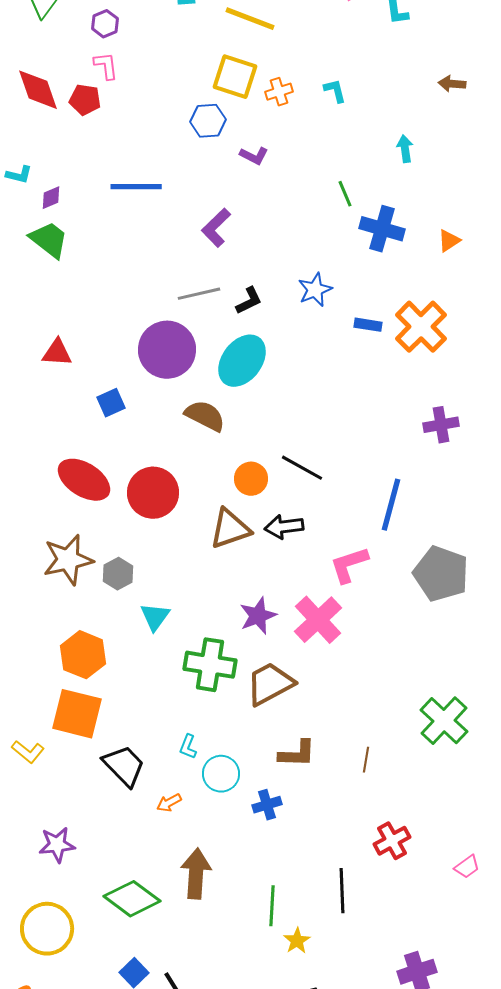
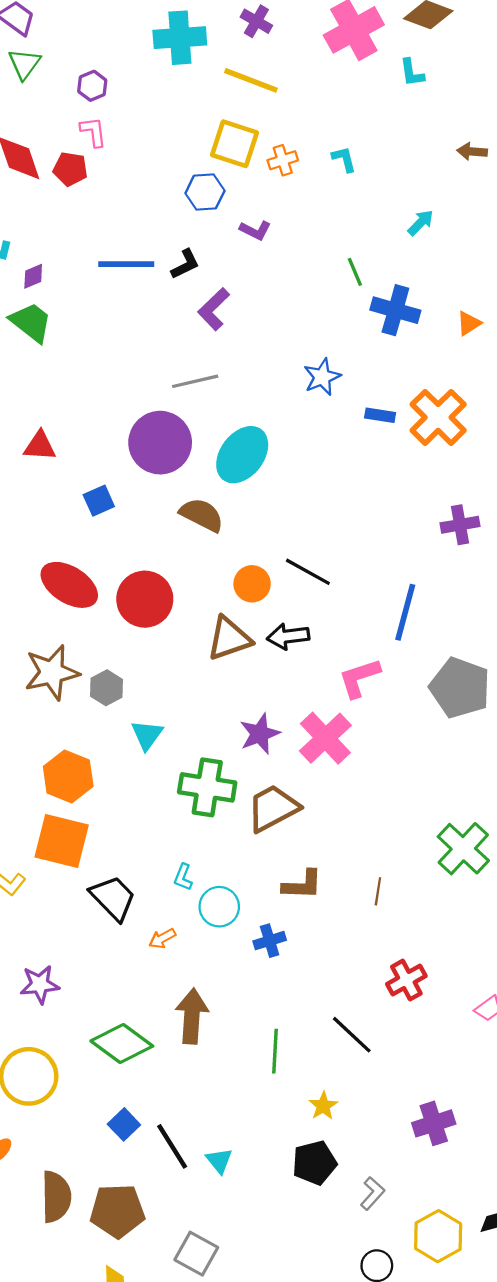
cyan arrow: (405, 149) -> (421, 223), turned 52
black L-shape: (249, 301) -> (185, 264), moved
black line: (342, 891) -> (352, 1035), turned -45
yellow star: (297, 941) -> (323, 1106), moved

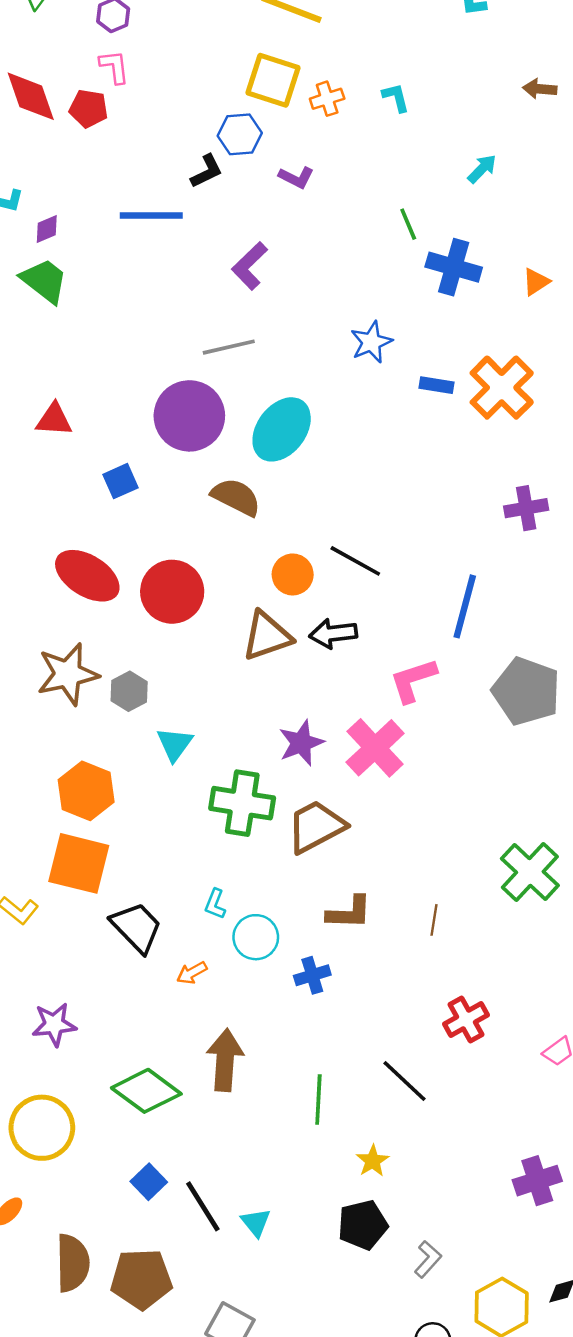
black L-shape: (185, 264) -> (207, 171), moved
purple cross: (434, 1123) -> (537, 1181), moved

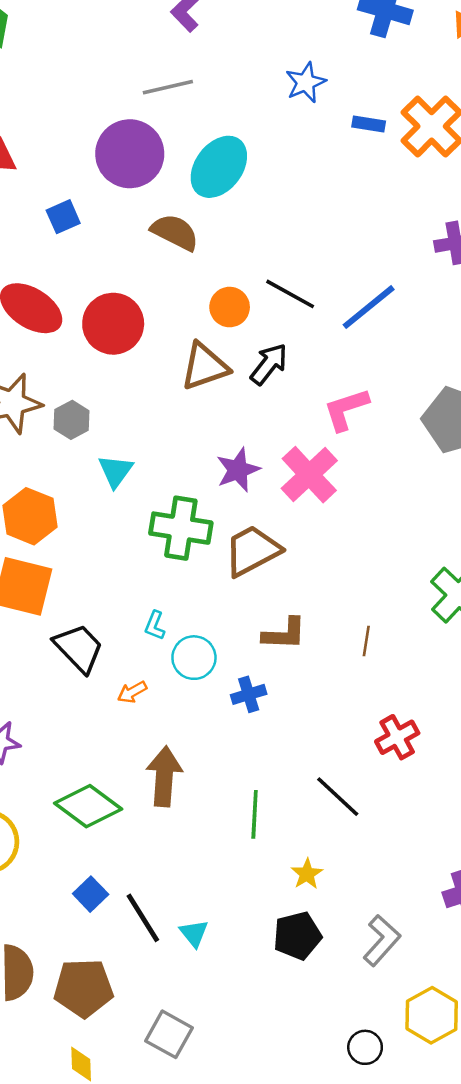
blue line: (465, 606) -> (369, 307), moved, turned 36
black arrow: (333, 633) -> (269, 364), turned 135
gray L-shape: (428, 1259) -> (382, 940), moved, size x1.4

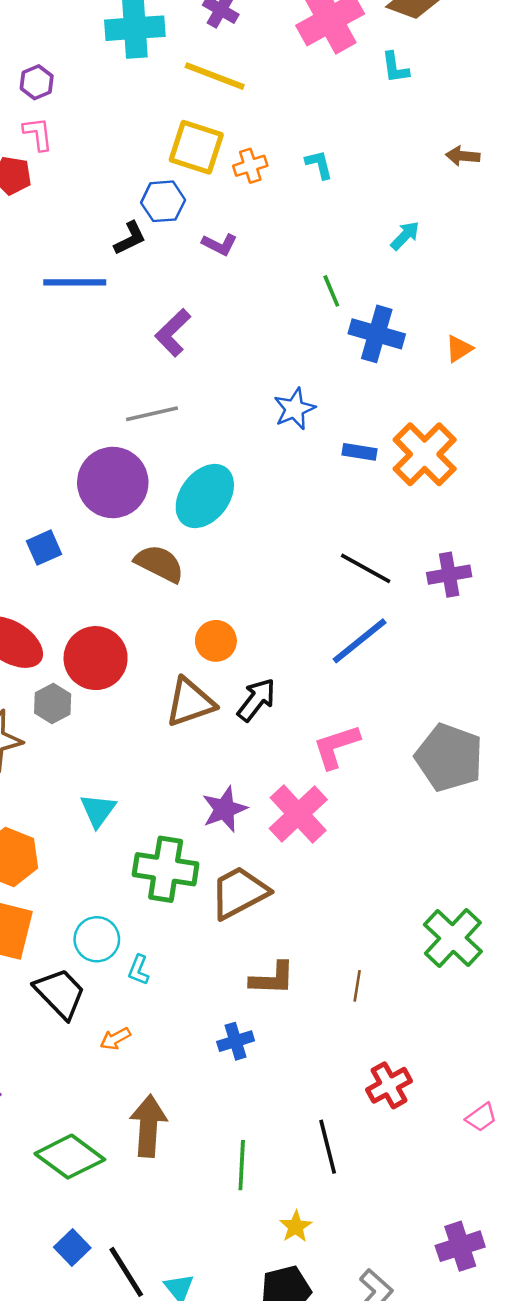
black line: (290, 294) -> (366, 568), moved
gray hexagon: (72, 420) -> (53, 704), moved
cyan circle: (194, 658) -> (97, 939), moved
black line: (338, 797) -> (328, 1147), turned 33

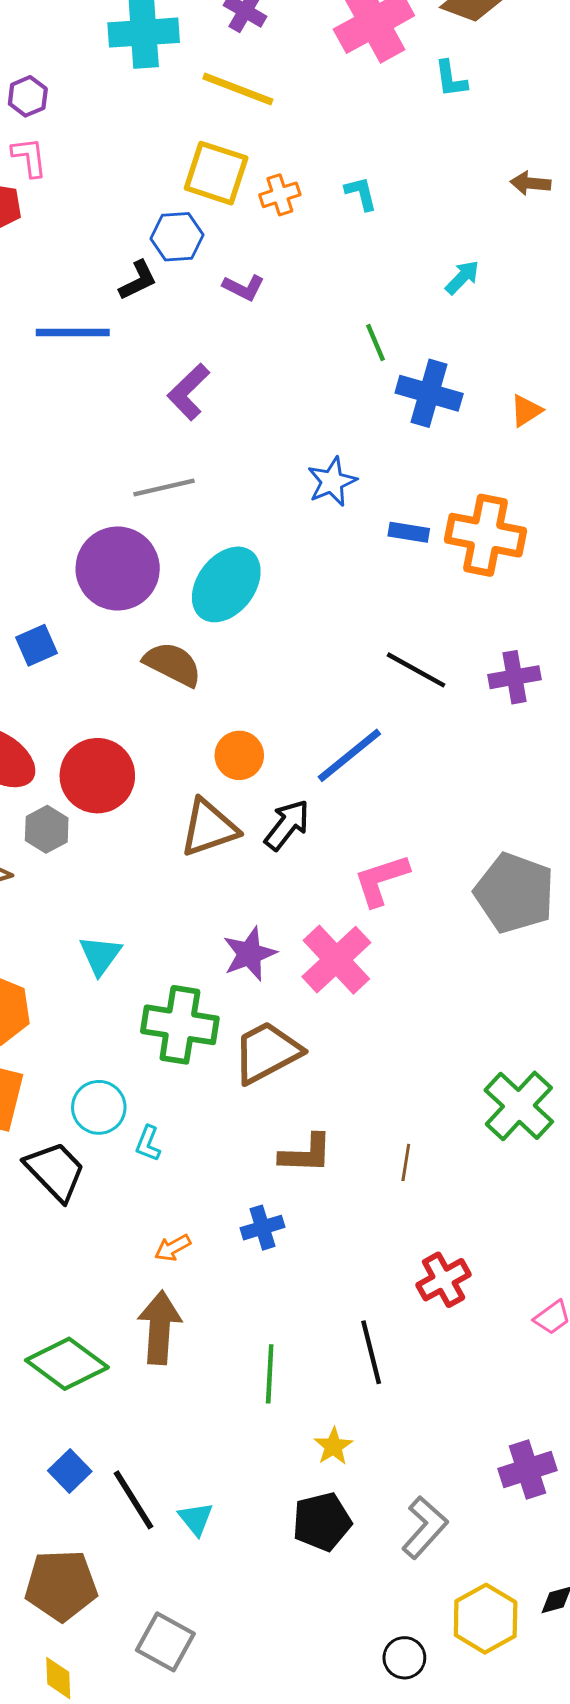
orange cross: (425, 454) -> (486, 535), turned -34
blue line: (360, 641) -> (349, 755), moved
orange arrow: (115, 1039) -> (173, 1248), moved

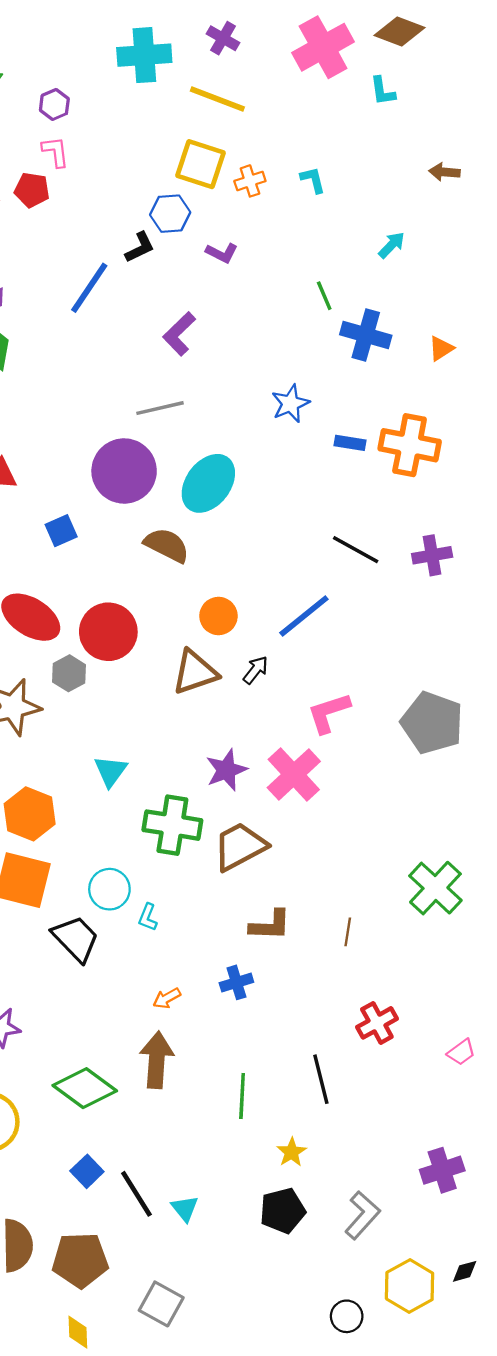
blue line: (73, 332) -> (89, 288), turned -56
black arrow: (287, 825) -> (256, 670), size x0.7

